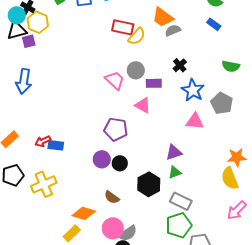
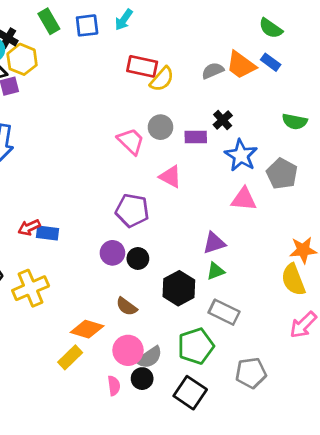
orange trapezoid: (163, 17) -> (241, 65), moved
purple rectangle: (154, 83) -> (196, 137), moved
green pentagon: (179, 225) -> (196, 346), moved

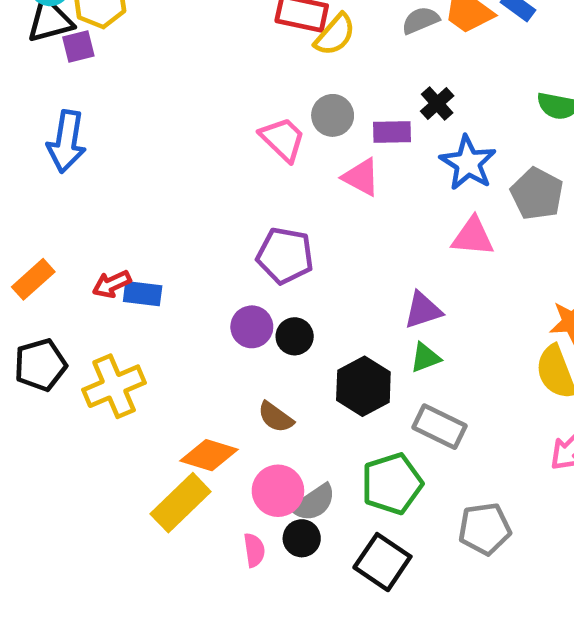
pink triangle: (170, 177) -> (361, 177), moved
yellow rectangle: (70, 357) -> (181, 503), size x1.4

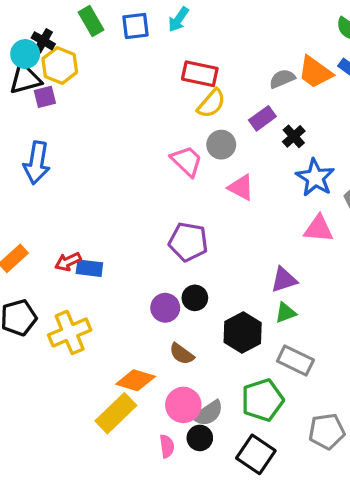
yellow semicircle: (335, 35) -> (211, 103), moved
purple rectangle: (392, 132) -> (262, 118), moved, turned -35
purple circle: (252, 327) -> (165, 308), moved

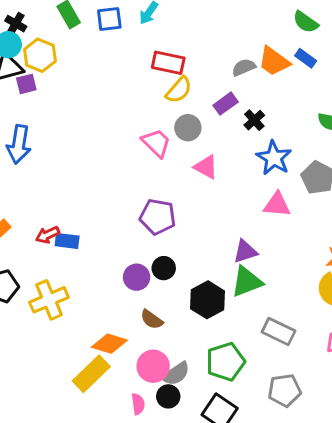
black cross: (43, 41) -> (16, 24), moved
green triangle: (286, 313) -> (247, 282), size x1.6
gray rectangle: (295, 360) -> (278, 331), moved

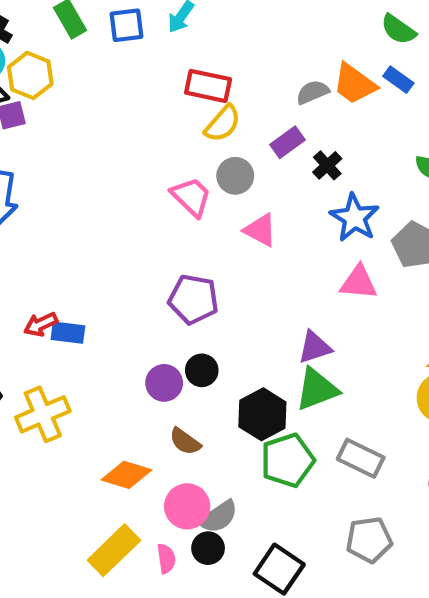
green pentagon: (226, 362) -> (288, 460), moved
yellow rectangle: (91, 374) -> (114, 550), moved

